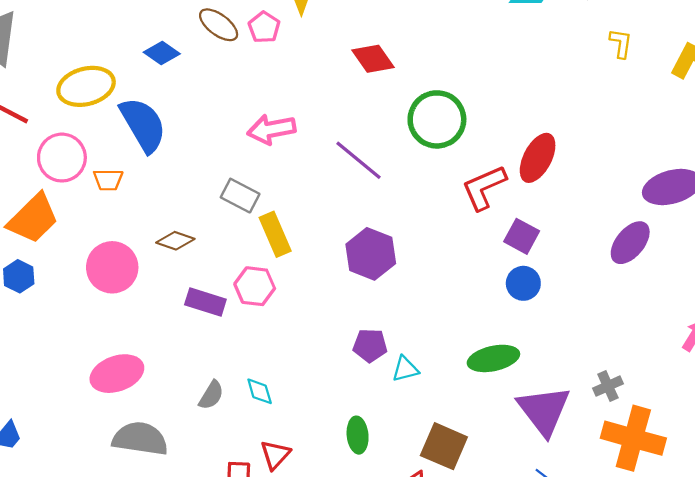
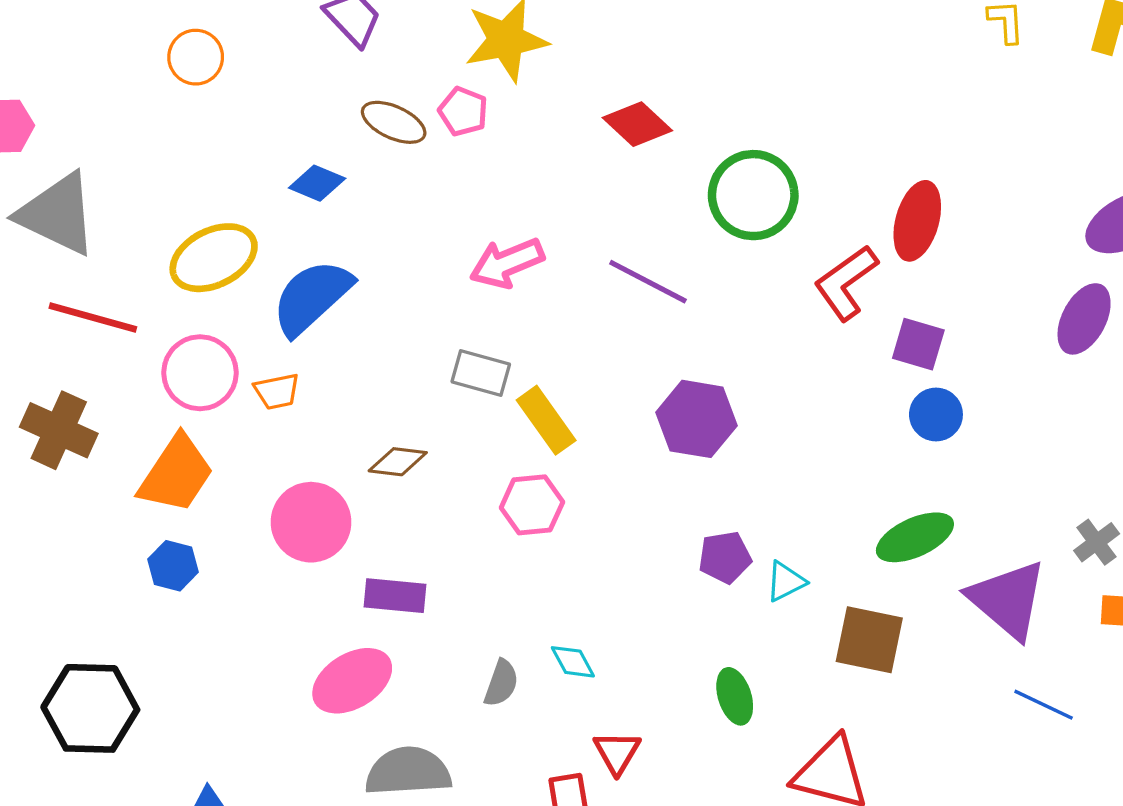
blue semicircle: (143, 125) -> (312, 297), turned -90
purple rectangle: (205, 302) -> (395, 596), moved
brown square: (444, 446) -> (869, 640), moved

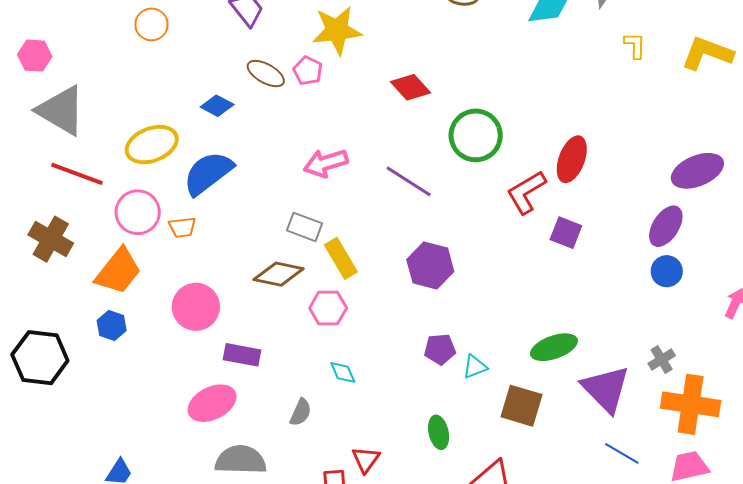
blue circle: (936, 415) -> (667, 271), moved
brown diamond: (398, 462) -> (279, 274), moved, size x1.4
cyan diamond: (573, 662) -> (343, 372), moved
black hexagon: (90, 708) -> (40, 358), moved

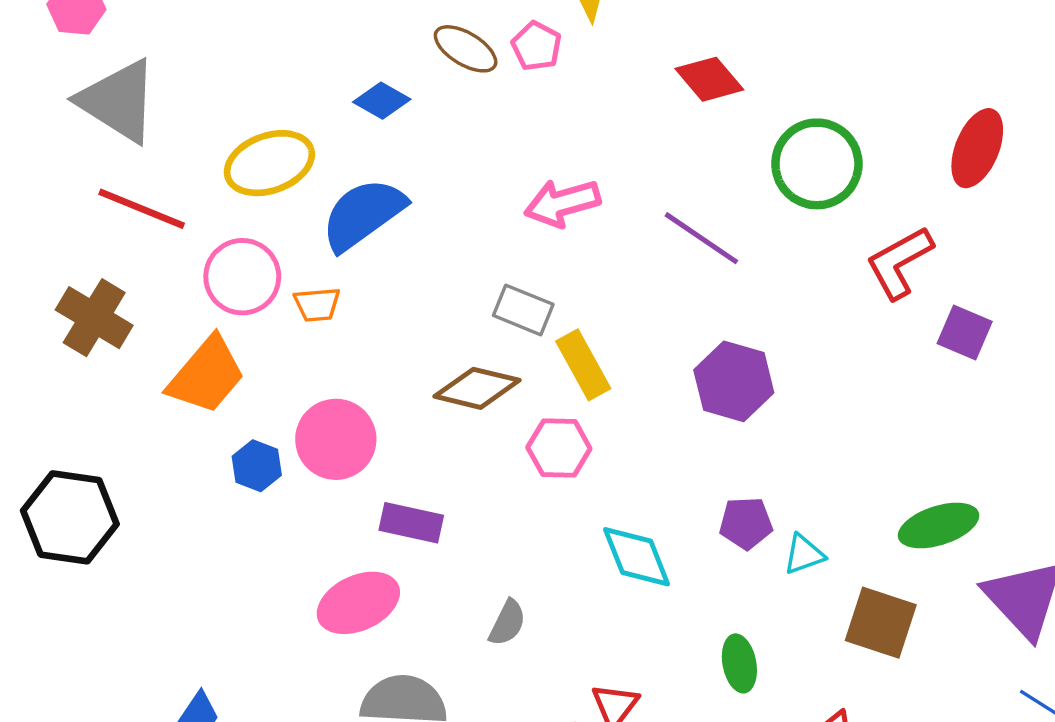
red ellipse: (572, 159) -> (977, 148), moved
blue hexagon: (112, 325) -> (257, 466), moved
cyan diamond: (343, 372) -> (637, 557), moved, size x1.6

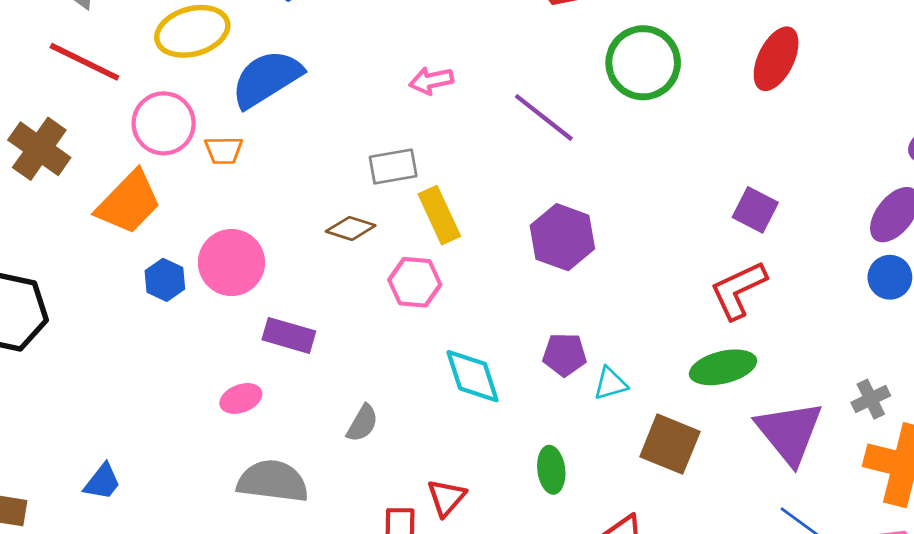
pink arrow: (562, 203) -> (431, 81), size x0.7
red L-shape: (899, 262) -> (738, 290), moved
gray rectangle: (523, 310) -> (393, 167), turned -36
brown diamond: (477, 388) -> (351, 228), size x0.7
pink ellipse: (358, 603) -> (241, 398), size x0.6

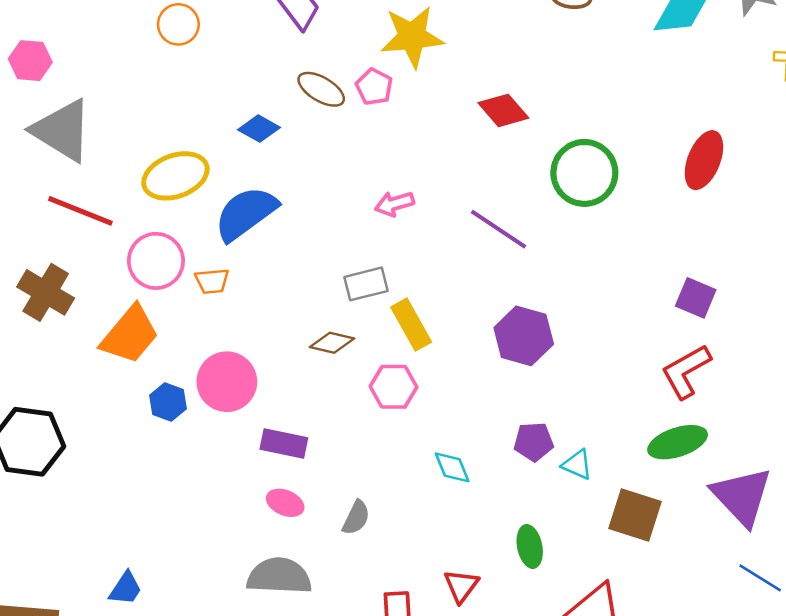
cyan diamond: (473, 376) -> (452, 467), size x0.7
cyan triangle: (610, 384) -> (577, 465), turned 44
pink ellipse: (241, 398) -> (285, 503), moved, turned 48
red triangle: (446, 498) -> (461, 586), moved

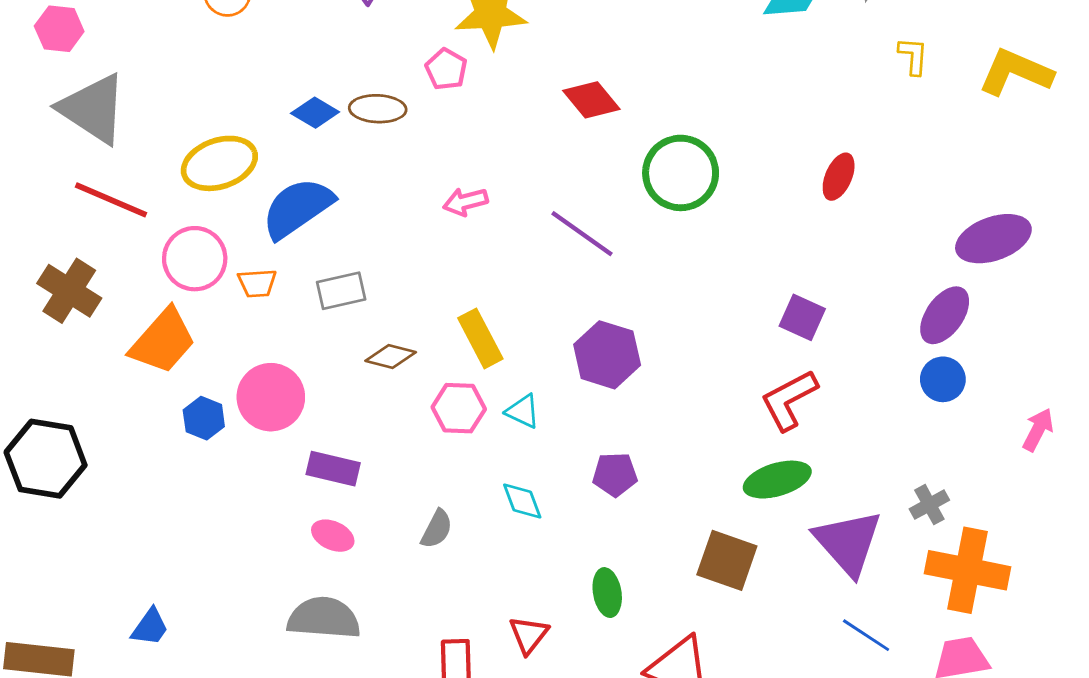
brown ellipse: (321, 89) -> (378, 109), moved, turned -30
red ellipse: (704, 160) -> (839, 177), moved, size x0.7
gray rectangle: (366, 284) -> (341, 291), moved
cyan triangle: (577, 465) -> (523, 411), moved
gray semicircle: (356, 518) -> (437, 529), moved

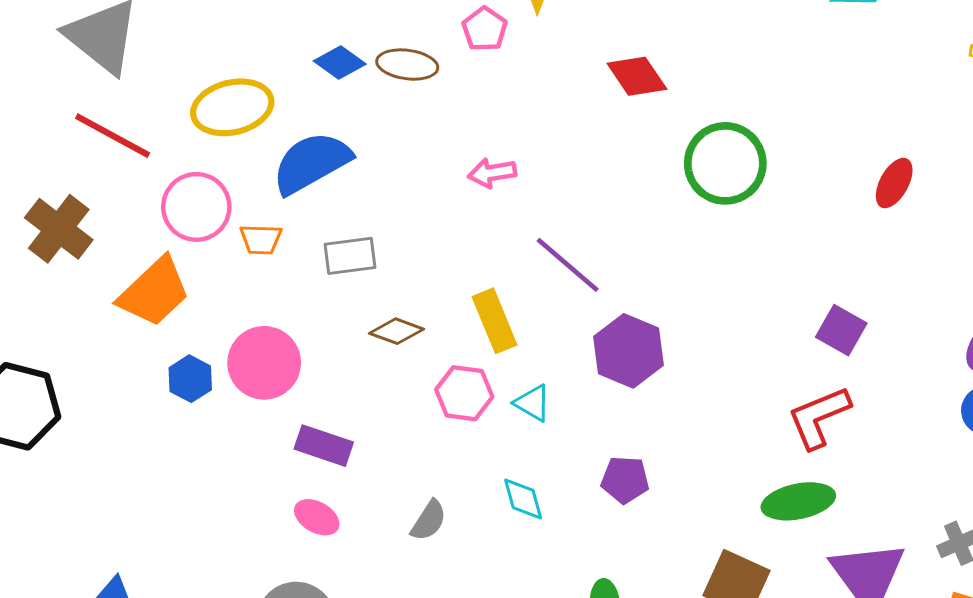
purple line: (582, 234) -> (568, 265), moved

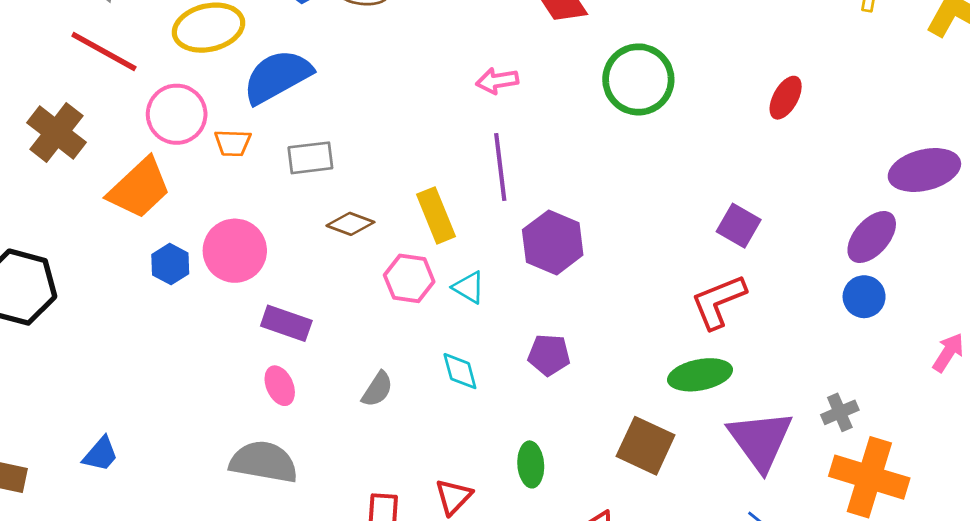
pink arrow: (492, 173) -> (497, 81), moved
purple line: (568, 265) -> (500, 167), turned 42
pink ellipse: (317, 517) -> (280, 386), turned 36

